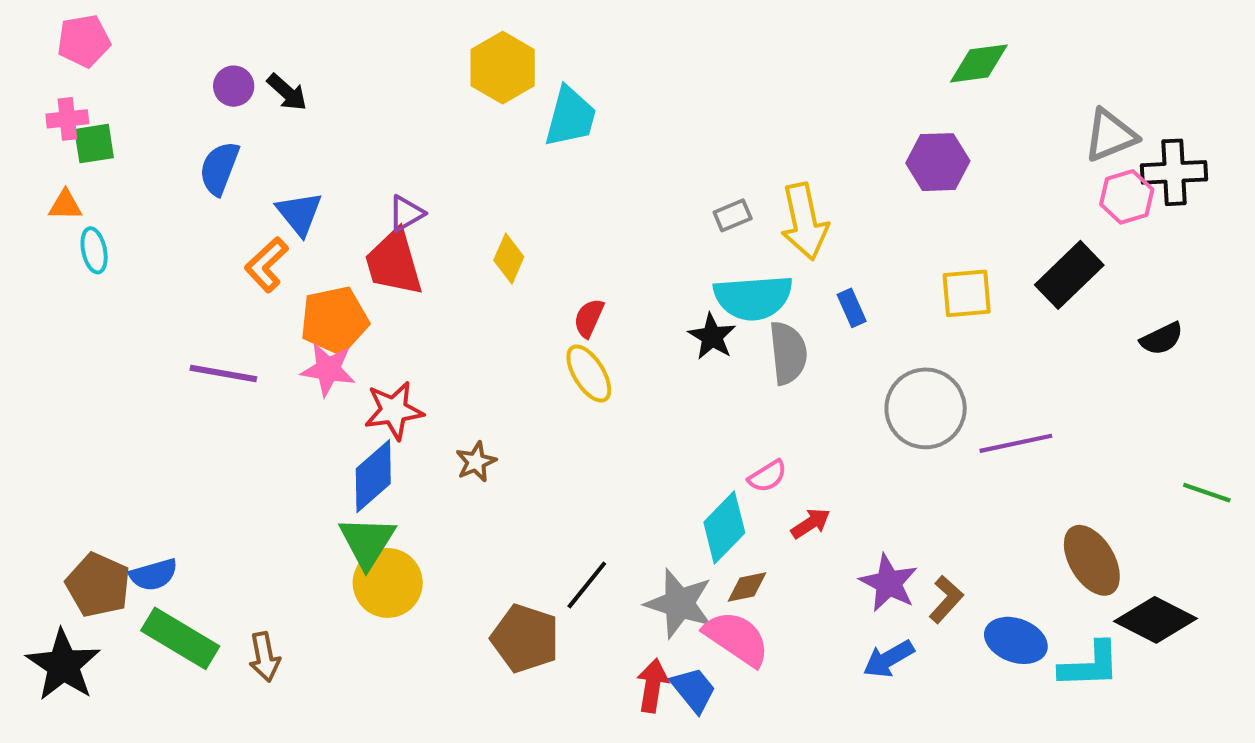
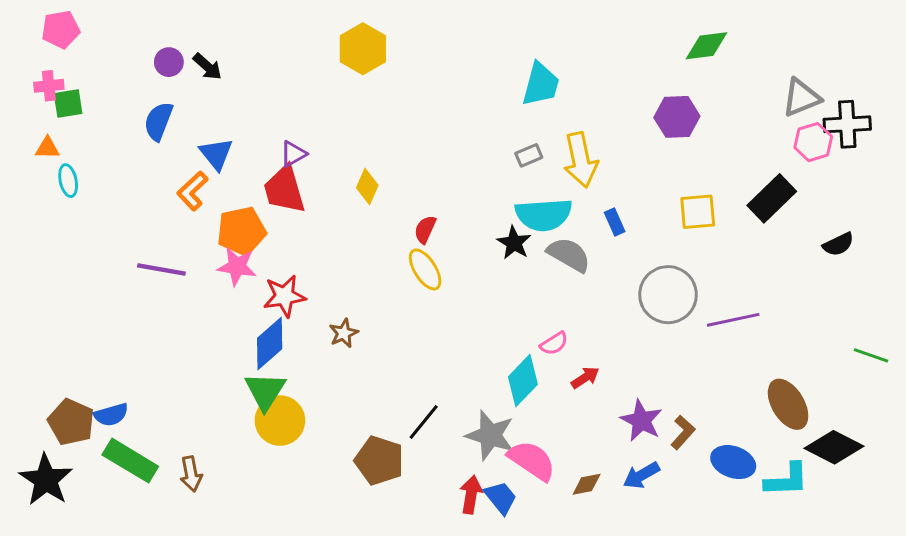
cyan trapezoid: (570, 117) -> (541, 84), moved
gray semicircle: (788, 353) -> (569, 255), turned -54
brown diamond: (747, 587) -> (587, 484), moved

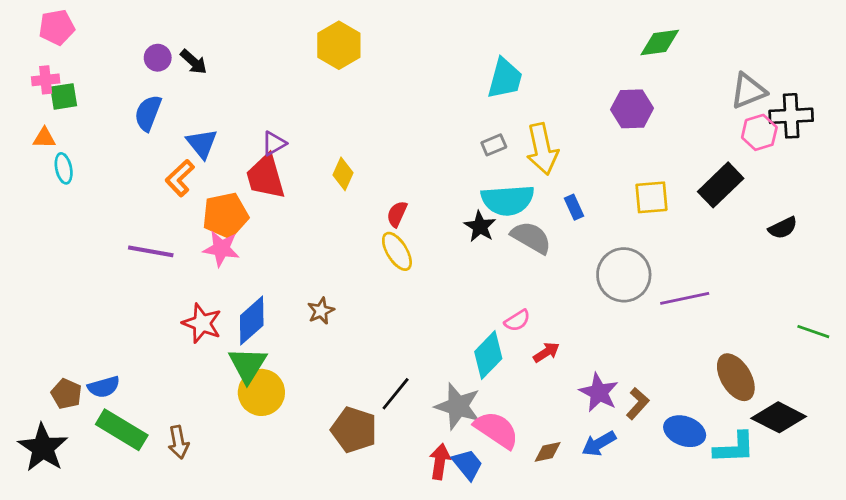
red star: (284, 296) -> (202, 323), moved, turned 30
brown pentagon: (71, 422) -> (66, 394), size x0.7

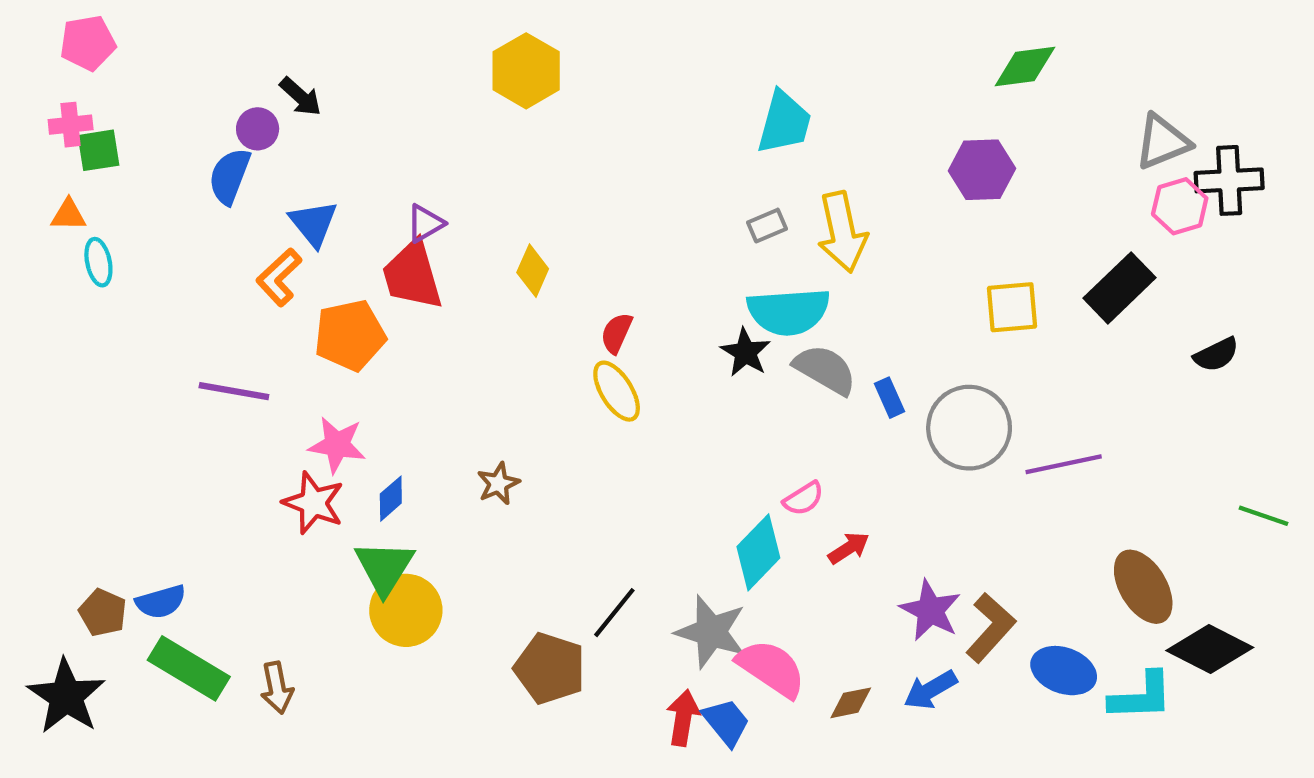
purple circle: (158, 58) -> (258, 129), moved
blue rectangle: (574, 207) -> (890, 398), moved
pink star: (221, 249) -> (337, 445), moved
blue diamond: (252, 321) -> (391, 499), size x0.6
brown L-shape: (638, 403) -> (991, 628), size x1.4

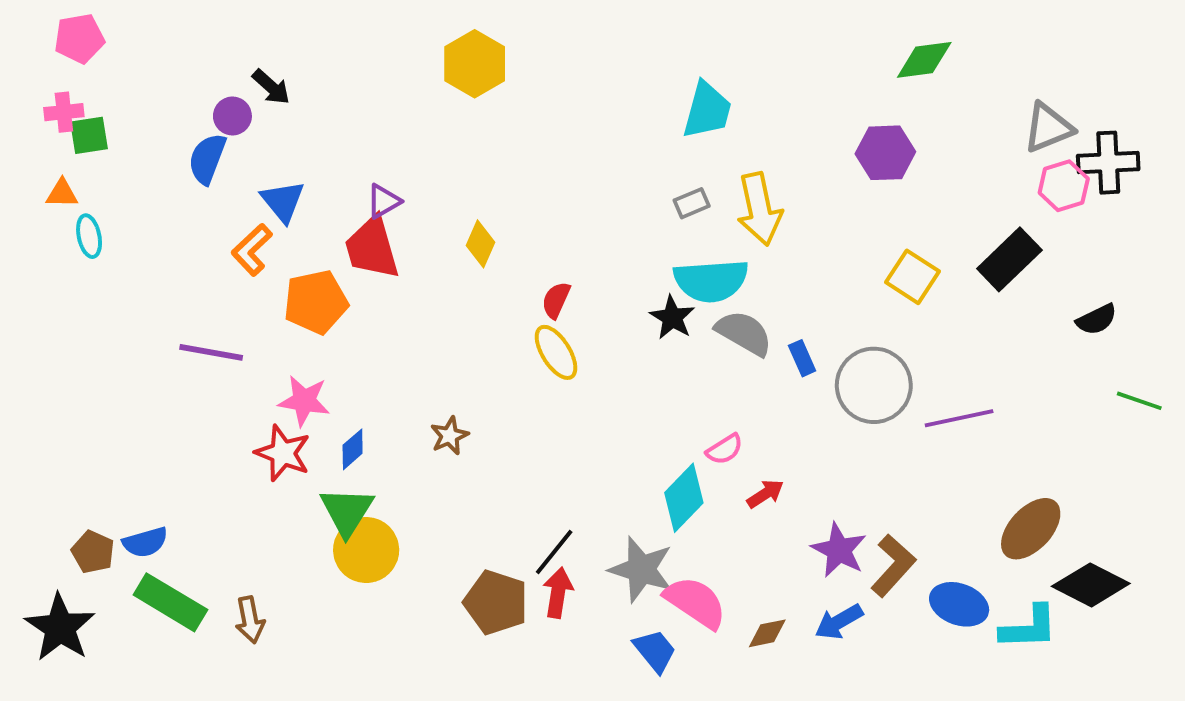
yellow square: (1012, 307) -> (913, 277), turned 38
green line: (1264, 516) -> (1139, 401), moved
brown ellipse: (1143, 587) -> (1031, 529), turned 74
red arrow: (683, 718) -> (558, 593), moved

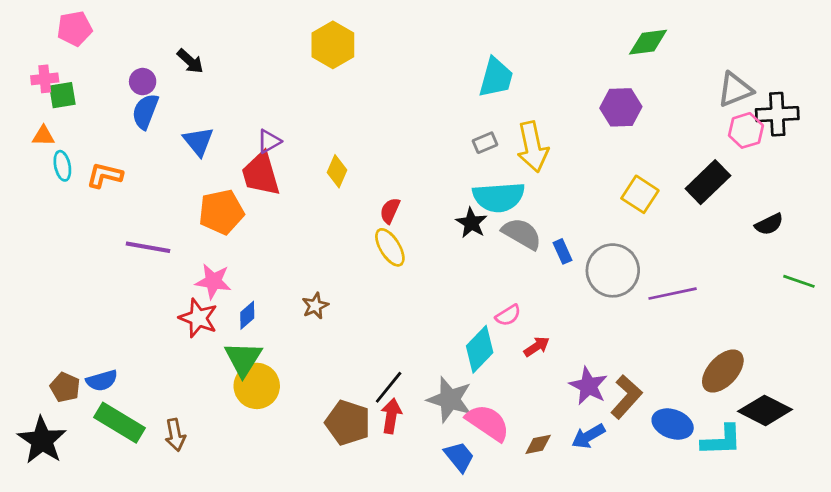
pink pentagon: (79, 39) -> (75, 29), moved
purple circle: (232, 116) -> (143, 82), moved
orange L-shape: (252, 250) -> (105, 175), moved, turned 57

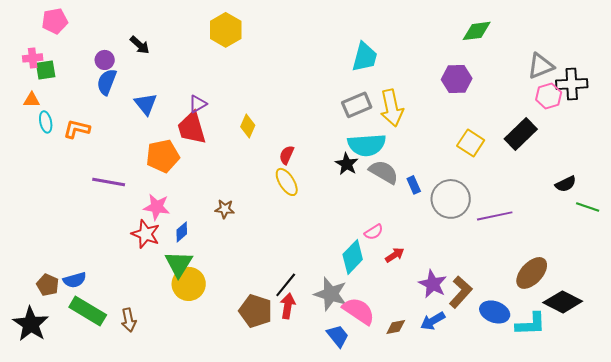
yellow hexagon: (333, 45) -> (226, 30), moved
gray rectangle: (485, 143) -> (357, 105), size x1.6
black semicircle: (769, 224) -> (566, 184), moved
brown star: (315, 306) -> (225, 209), moved, turned 30

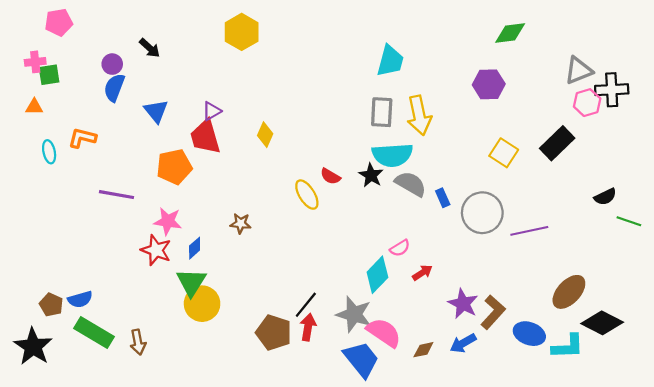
gray rectangle: (357, 105) -> (382, 112), turned -64
cyan ellipse: (46, 122) -> (49, 152), moved
red semicircle: (287, 155) -> (330, 176), moved, turned -84
blue trapezoid: (338, 336) -> (361, 359), size x1.5

